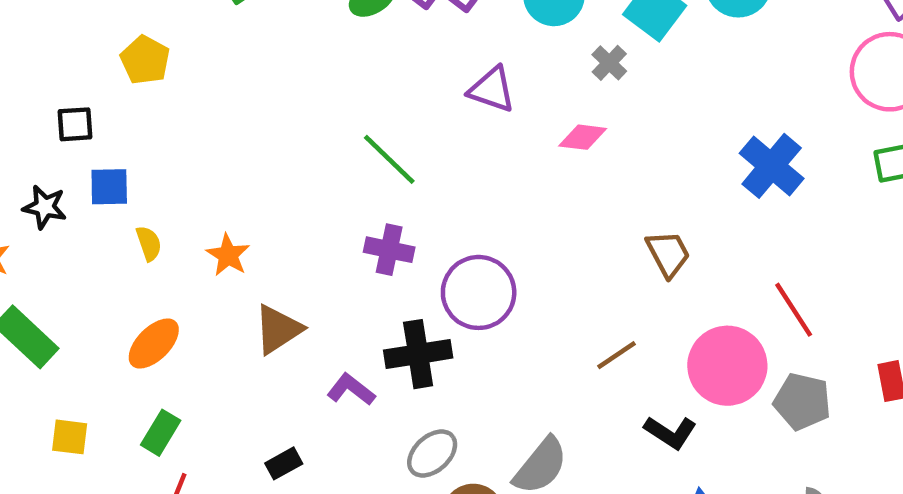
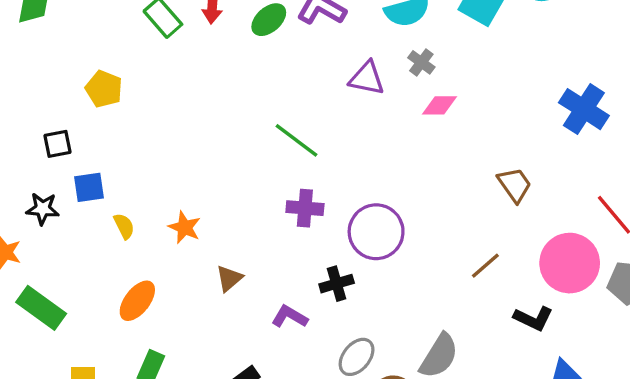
gray cross: (609, 63) -> (421, 62), moved
brown triangle: (278, 329) -> (229, 278), size x0.7
black cross: (418, 354) -> (337, 284), size x0.7

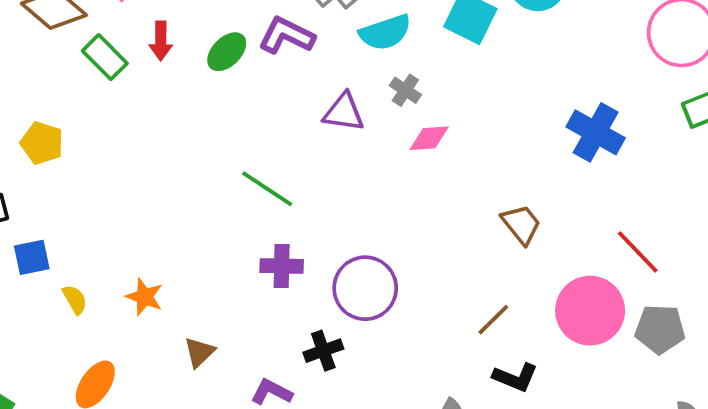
black L-shape: (533, 318) -> (515, 377), moved

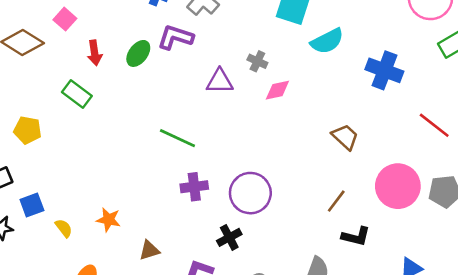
cyan semicircle: (385, 32) -> (327, 41), moved
green rectangle: (105, 57) -> (77, 94), moved
red line: (638, 252) -> (434, 125), moved
brown triangle: (199, 352) -> (149, 250), turned 35

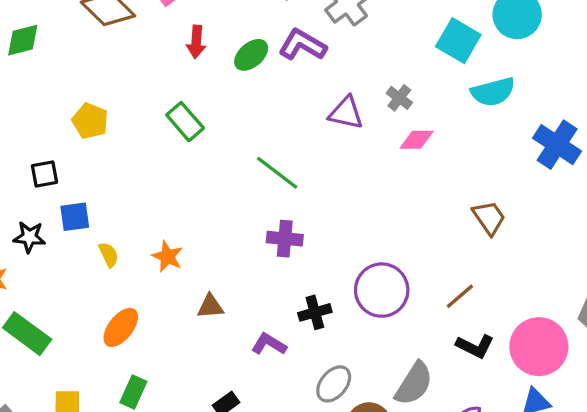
green rectangle: (77, 94) -> (185, 122), moved
pink circle: (398, 186) -> (539, 347), moved
purple circle: (250, 193) -> (382, 290), moved

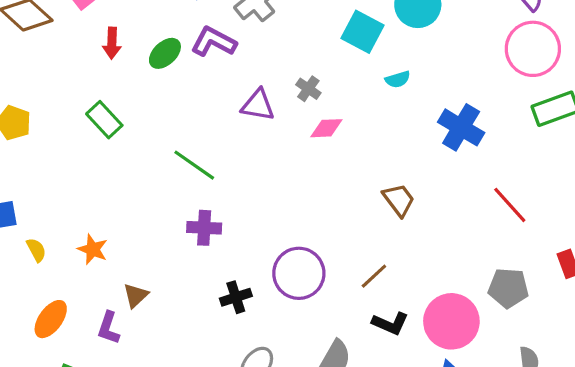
cyan semicircle: (493, 92) -> (398, 79), size x0.6
brown triangle: (210, 306) -> (136, 295), turned -36
purple L-shape: (269, 344) -> (108, 328), moved, turned -100

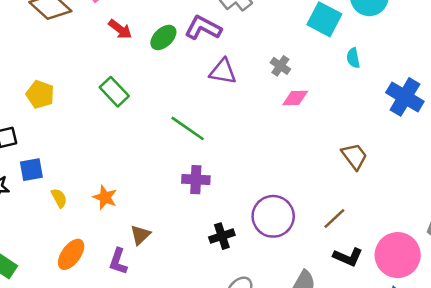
red arrow: (112, 43) -> (120, 29), turned -55
cyan semicircle: (398, 79) -> (353, 58), turned 96
purple triangle: (258, 105) -> (223, 71), moved

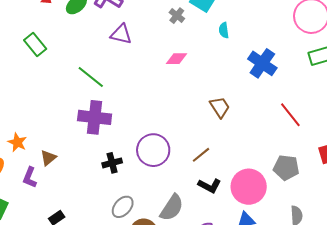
gray cross: (280, 66) -> (177, 16), moved
purple cross: (196, 180) -> (95, 117), size x1.5
orange star: (105, 197) -> (17, 142), moved

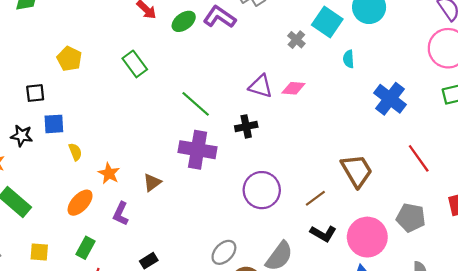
purple triangle: (121, 34) -> (261, 86), moved
brown trapezoid: (220, 107) -> (357, 171), moved, size x1.4
brown triangle: (48, 158) -> (152, 183), moved
black cross: (112, 163) -> (246, 126), moved

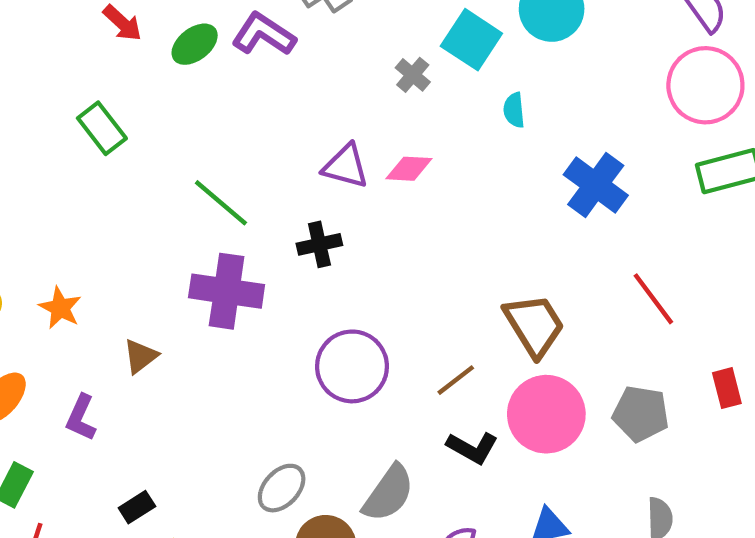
orange star: (109, 173) -> (60, 308), moved
pink circle: (367, 237) -> (546, 414), moved

